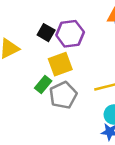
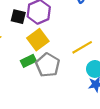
green rectangle: (43, 84) -> (28, 61), turned 40

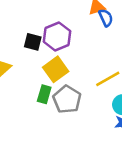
green rectangle: (28, 61) -> (44, 94), turned -48

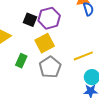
green rectangle: (44, 94) -> (21, 61), moved

